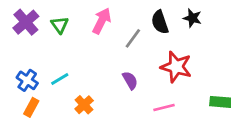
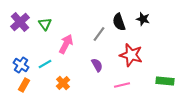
pink arrow: (102, 21) -> (66, 44), moved

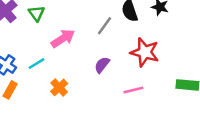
pink arrow: (66, 44) -> (63, 38), turned 30
purple semicircle: (97, 65) -> (102, 65), turned -112

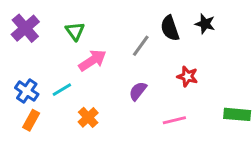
green triangle: (37, 13) -> (75, 31), moved
red star: (145, 52) -> (187, 76), size x0.6

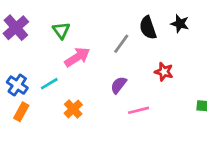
pink line: (174, 120) -> (139, 110), moved

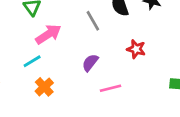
gray line: (121, 44) -> (93, 21), turned -66
cyan line: (49, 84) -> (32, 61), moved

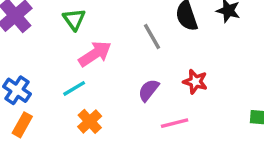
red star: (136, 49) -> (195, 82), moved

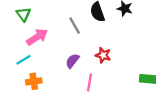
orange cross: (90, 121) -> (34, 81), turned 35
pink line: (175, 123) -> (89, 82), turned -66

